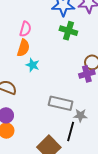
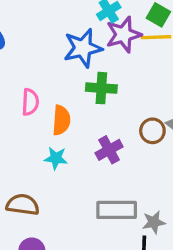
orange semicircle: (23, 48) -> (61, 120), moved
purple cross: (87, 74) -> (109, 150), moved

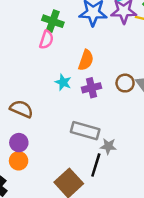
green cross: (101, 88) -> (53, 21), moved
orange semicircle: (61, 120) -> (86, 60), moved
cyan star: (56, 158) -> (63, 82), moved

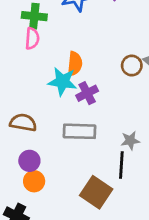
orange semicircle: (86, 60) -> (75, 64), moved
cyan star: (63, 82) -> (62, 82), size x1.5
purple cross: (92, 88) -> (87, 93), moved
gray rectangle: (85, 131) -> (79, 131), moved

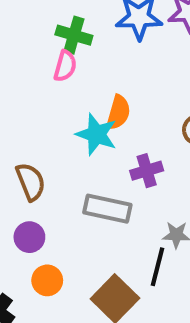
purple cross: (87, 93) -> (147, 171), moved
brown semicircle: (23, 123) -> (31, 182), turned 48
orange circle: (34, 181) -> (47, 280), moved

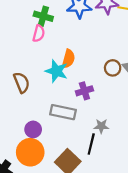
brown semicircle: (31, 182) -> (22, 82), moved
purple circle: (29, 237) -> (33, 129), moved
orange circle: (47, 280) -> (30, 152), size x1.6

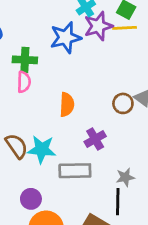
cyan star: (56, 71) -> (42, 149), moved
purple circle: (33, 129) -> (31, 199), moved

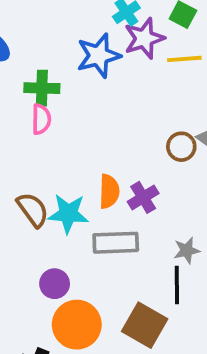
yellow line: (125, 28) -> (184, 59), moved
orange semicircle: (67, 105) -> (109, 191), moved

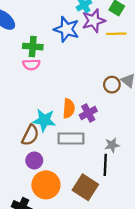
blue star: (99, 56) -> (67, 29), turned 30
pink semicircle: (41, 119) -> (31, 65), turned 84
brown semicircle: (33, 210) -> (30, 135), moved, turned 60

